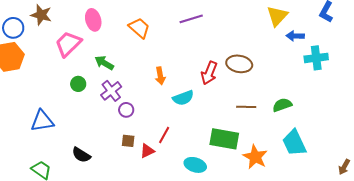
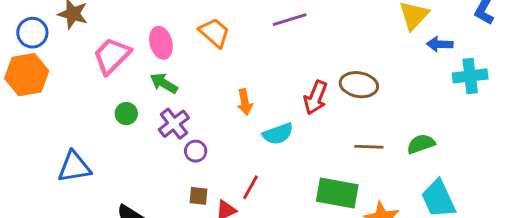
pink ellipse: (93, 20) -> (161, 43), moved

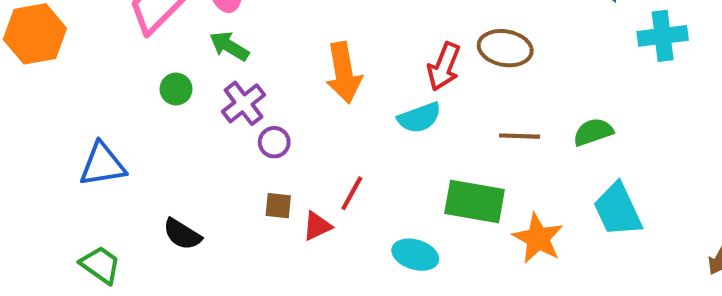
orange arrow: (245, 102) -> (344, 73), size x1.6
cyan semicircle: (278, 134) -> (419, 118), moved

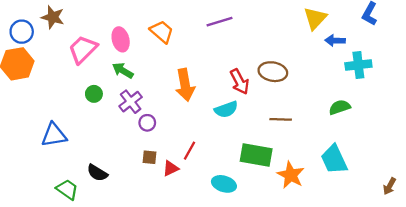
red arrow: (444, 67) -> (240, 82), turned -50
green semicircle: (593, 132) -> (340, 107), moved
green trapezoid: (100, 265) -> (67, 189), moved

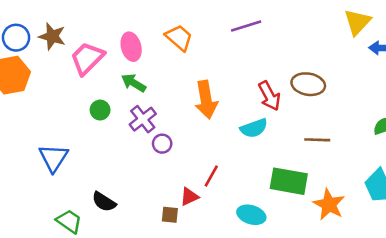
brown star: (53, 17) -> (52, 36), moved
blue triangle: (54, 135) -> (54, 158), turned -48
brown square: (149, 157) -> (170, 215), moved

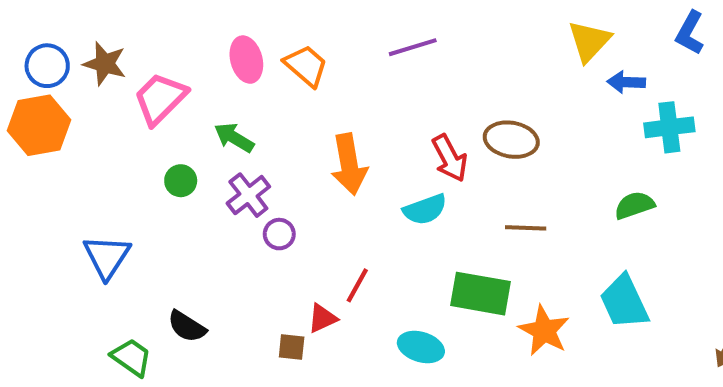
pink ellipse: (131, 47) -> (246, 60), moved

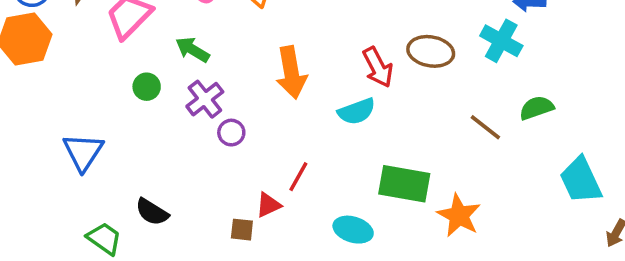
cyan cross: (669, 127) -> (501, 41), moved, turned 36
brown line: (526, 228) -> (485, 127), moved, turned 36
cyan trapezoid: (624, 302) -> (581, 180), moved

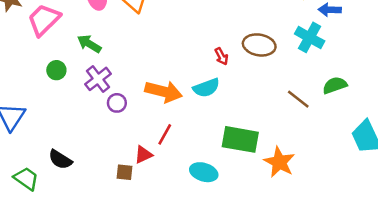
red arrow: (378, 67) -> (221, 56), size x0.6
orange arrow: (291, 73) -> (163, 92), moved, turned -66

